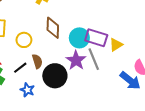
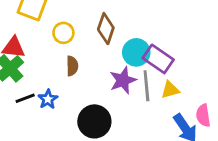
yellow triangle: (116, 45) -> (170, 90), moved
black line: (20, 68) -> (25, 98), moved
black circle: (55, 76) -> (94, 121), moved

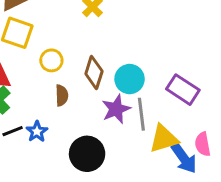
brown diamond: (106, 29) -> (94, 73), moved
purple rectangle: (158, 59) -> (183, 90), moved
yellow triangle: (170, 90) -> (164, 139), moved, size x1.5

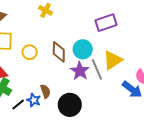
purple rectangle: (183, 90) -> (106, 23), moved, turned -35
brown semicircle: (62, 95) -> (45, 91), moved
yellow triangle: (164, 139) -> (113, 60), moved

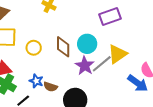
gray line: (97, 69) -> (102, 64), turned 75
brown semicircle: (45, 91) -> (50, 87), turned 128
blue star: (34, 100) -> (36, 81), moved

